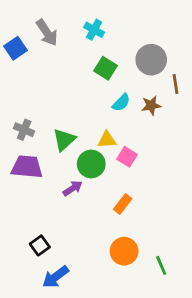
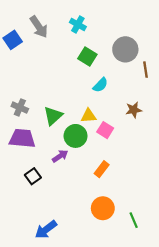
brown star: (151, 105) -> (134, 110), moved
black square: (40, 245) -> (33, 176), moved

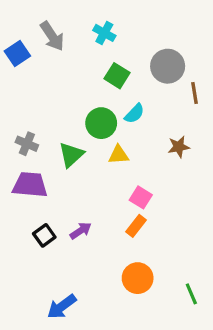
pink square: (105, 130) -> (141, 197), moved
green circle: (76, 136) -> (101, 123), moved
purple arrow: (60, 156) -> (81, 231), moved
green line: (134, 220) -> (191, 294), moved

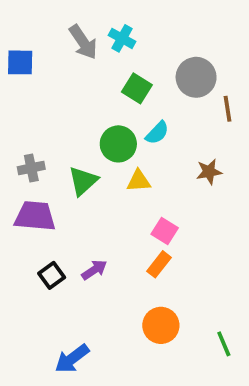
gray arrow: (52, 36) -> (83, 42), moved
blue square: (17, 54) -> (20, 62), turned 35
gray cross: (27, 144) -> (31, 168), turned -35

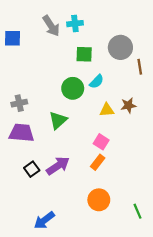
cyan cross: (122, 38) -> (75, 24), turned -35
green square: (137, 88) -> (84, 54), turned -30
green triangle: (83, 181) -> (58, 120), moved
yellow triangle: (139, 181) -> (107, 110), moved
purple arrow: (94, 270) -> (58, 166), size x1.5

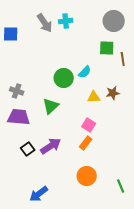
gray circle: (120, 47) -> (114, 21), moved
green square: (84, 54) -> (107, 48), moved
gray cross: (19, 103) -> (17, 91), turned 32

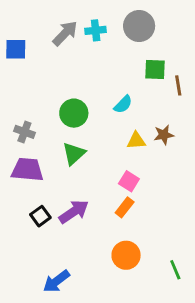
gray circle: (114, 21) -> (139, 26), moved
gray arrow: (45, 23) -> (65, 33), turned -102
green circle: (64, 78) -> (74, 113), moved

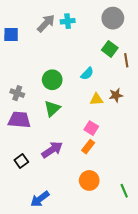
gray circle: (139, 26) -> (113, 18), moved
green square: (155, 70) -> (110, 49), turned 35
black square: (40, 216) -> (21, 161), moved

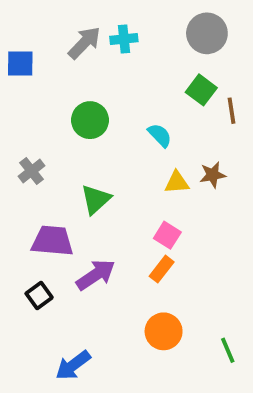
cyan semicircle: (87, 74) -> (160, 135), turned -88
green circle: (52, 80) -> (90, 120), moved
gray cross: (17, 93) -> (32, 171), turned 32
purple trapezoid: (19, 120) -> (52, 241), moved

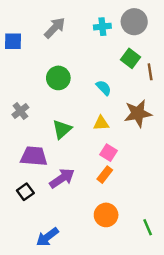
cyan cross: (124, 39) -> (102, 27), moved
brown star: (213, 175) -> (138, 113), size x1.6
yellow triangle: (177, 182) -> (101, 123), moved

